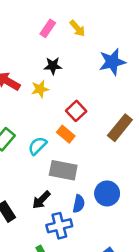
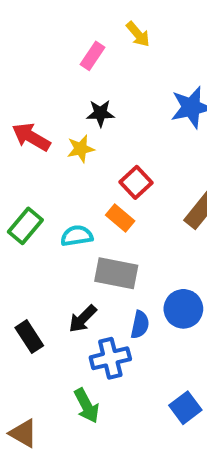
yellow arrow: (77, 28) -> (138, 34), moved
cyan semicircle: (37, 146) -> (77, 236), turned 36

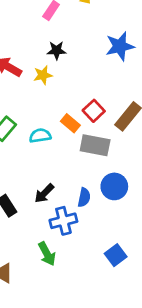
red square: (136, 182) -> (94, 111), moved
gray rectangle: (116, 273) -> (95, 145), moved

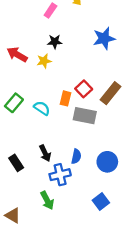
orange rectangle: (70, 123) -> (65, 98), turned 64
cyan semicircle: (40, 136) -> (42, 108), turned 42
blue circle: (114, 186) -> (107, 162), moved
black arrow: (44, 193) -> (45, 153), turned -70

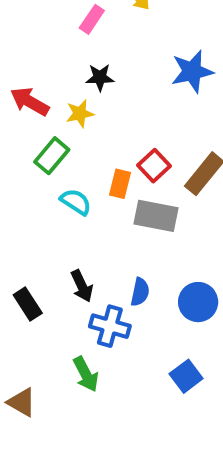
green rectangle: (14, 103) -> (52, 156), moved
blue cross: (60, 175) -> (110, 326), turned 30

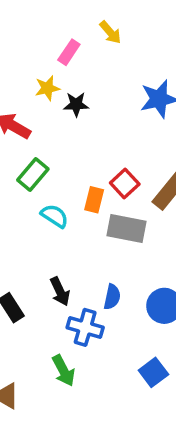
yellow star: (80, 114) -> (47, 88), moved

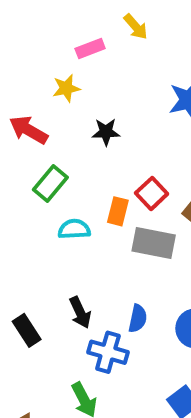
pink rectangle: (69, 52) -> (90, 49), turned 35
black star: (76, 104) -> (106, 132), moved
cyan semicircle: (55, 216) -> (74, 229), turned -36

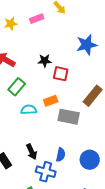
yellow star: (66, 88) -> (11, 24), moved
red square: (152, 193) -> (61, 74), moved, turned -35
orange rectangle: (118, 211) -> (51, 101), turned 56

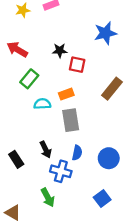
gray rectangle: (69, 117) -> (71, 120), moved, turned 70

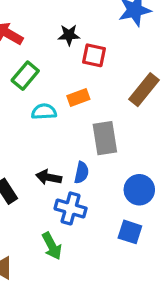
gray rectangle: (71, 120) -> (105, 138), moved
black arrow: (46, 150) -> (49, 177), turned 126
blue semicircle: (77, 153) -> (81, 173), moved
blue square: (102, 198) -> (130, 232), moved, turned -35

